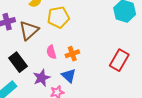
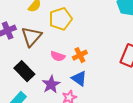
pink semicircle: (51, 52) -> (58, 56), turned -48

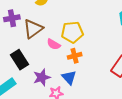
yellow pentagon: (60, 19) -> (72, 32), moved
pink semicircle: (58, 56) -> (54, 44), moved

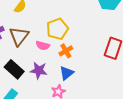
purple star: (42, 77) -> (39, 70), moved, turned -30
blue triangle: (69, 77) -> (66, 73), turned 49

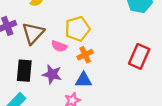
black rectangle: (14, 69) -> (24, 71), turned 48
blue triangle: (66, 73) -> (84, 80), turned 35

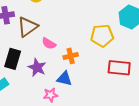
yellow pentagon: (77, 29) -> (102, 36), moved
red rectangle: (139, 56) -> (119, 68), turned 60

